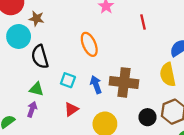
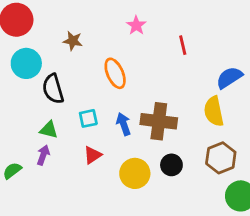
brown star: (37, 19) -> (73, 41), moved
cyan square: (68, 80) -> (88, 118), turned -32
black circle: (148, 117) -> (171, 165), moved

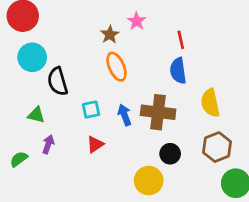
brown star: (73, 41) -> (110, 35), moved, turned 30
blue semicircle: (229, 78) -> (178, 71), moved, turned -65
green triangle: (49, 130) -> (36, 115), moved
yellow circle: (135, 173) -> (149, 181), moved

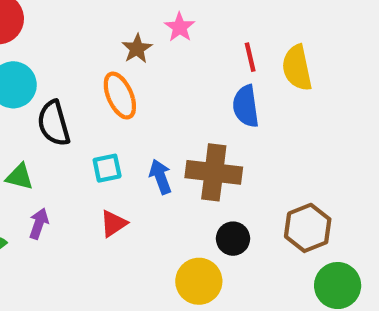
orange ellipse: (117, 67) -> (120, 96), moved
yellow semicircle: (210, 103) -> (297, 68), moved

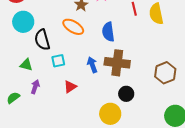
orange ellipse: (120, 96) -> (73, 27), turned -35
blue semicircle: (246, 106) -> (108, 32), moved
cyan square: (107, 168) -> (58, 61), moved
brown hexagon: (308, 228) -> (165, 73), moved

